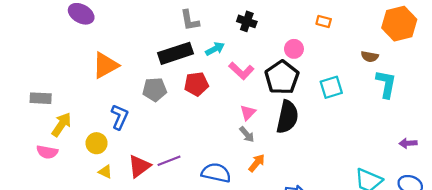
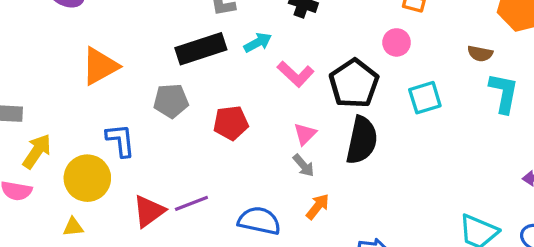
pink circle: (294, 49) -> (397, 42), moved
red pentagon: (196, 84) -> (231, 123), moved
blue L-shape: (120, 117) -> (120, 140), turned -30
yellow circle: (97, 143) -> (87, 178), size x1.5
yellow triangle: (105, 172) -> (73, 227), moved, turned -32

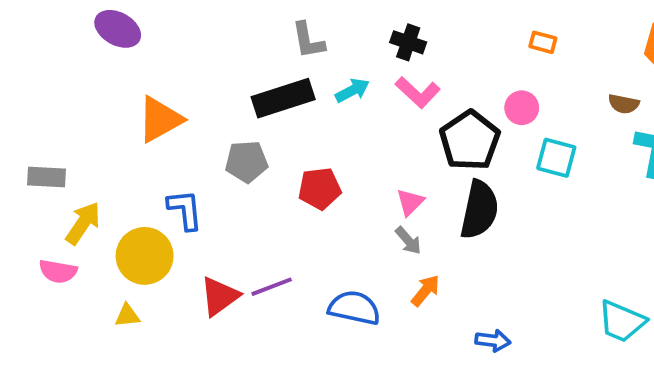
pink circle: (397, 42) -> (522, 108), moved
pink L-shape: (296, 74) -> (418, 92), moved
cyan square: (425, 98) -> (556, 158), turned 32

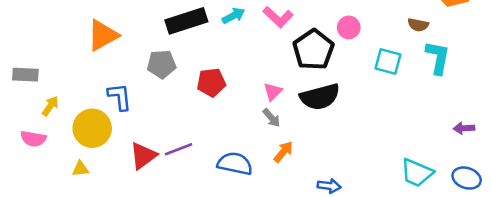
cyan square: (556, 158) -> (388, 61), moved
black semicircle: (479, 210) -> (320, 97), turned 63
yellow arrow: (83, 223) -> (50, 106), size x0.7

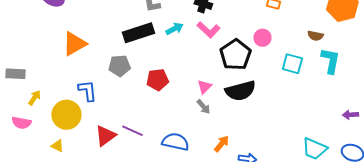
purple line: (179, 149) -> (132, 131), turned 45
orange arrow: (283, 152) -> (221, 144), moved
yellow triangle: (80, 169) -> (57, 146), turned 32

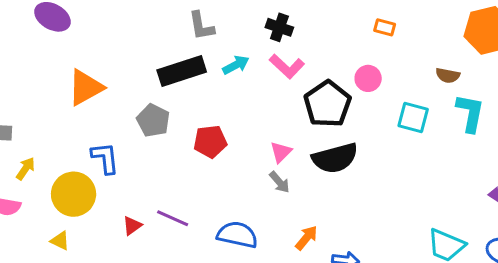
gray pentagon: (119, 66) -> (153, 121), turned 30
red triangle: (105, 136) -> (132, 226), size x0.6

